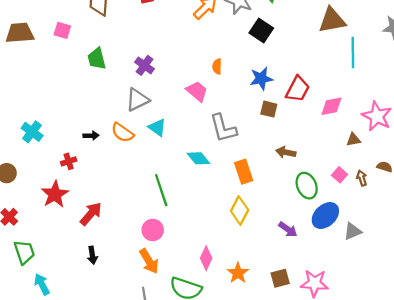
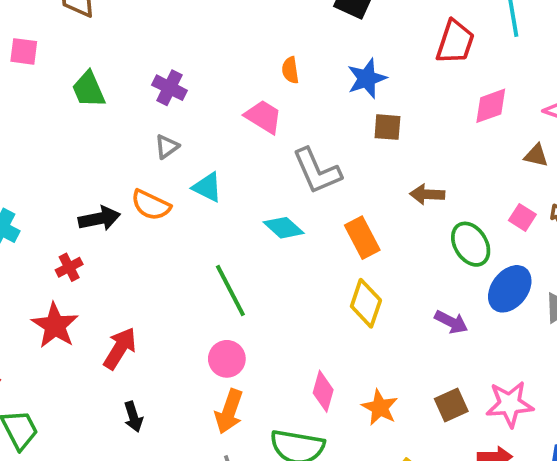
red trapezoid: (298, 89) -> (455, 42), moved
gray triangle: (137, 100) -> (167, 147), size x0.6
black arrow: (91, 136) -> (99, 218), size x1.5
brown triangle: (353, 140) -> (536, 155), turned 32
orange arrow: (149, 261) -> (229, 411), turned 60

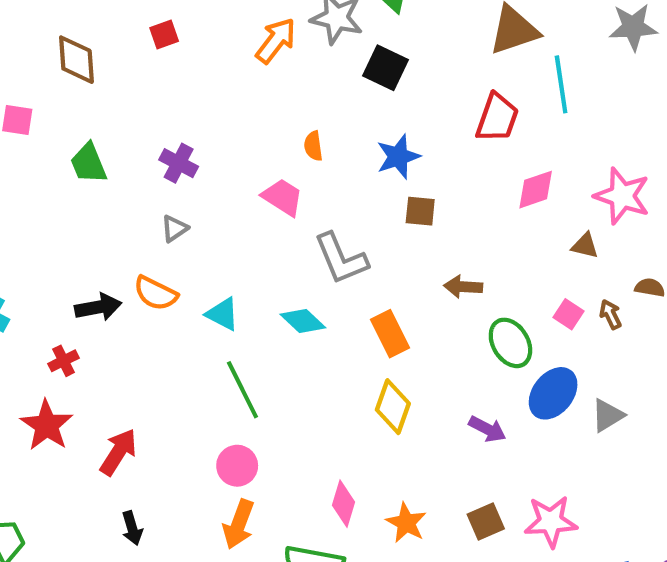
cyan triangle: (207, 187) -> (223, 314), moved

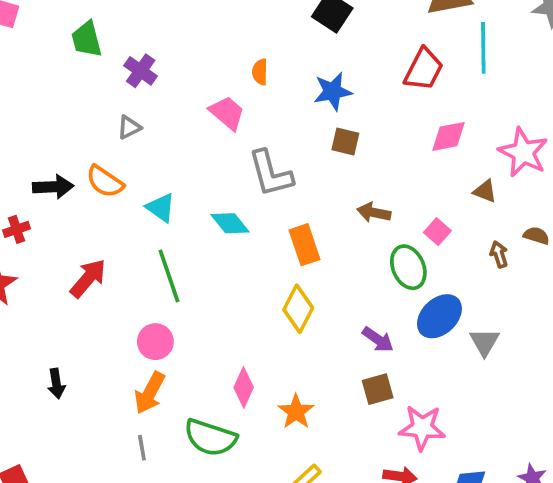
green trapezoid: (89, 163) -> (87, 39), moved
pink square: (569, 314) -> (437, 232), moved
gray triangle: (608, 415) -> (484, 342), turned -36
red arrow: (118, 452) -> (88, 278), moved
brown square: (486, 521) -> (378, 389), moved

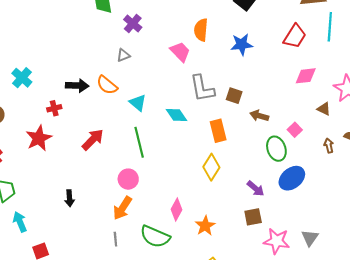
orange semicircle: (260, 72) -> (201, 30), size x1.5
brown square: (345, 142) -> (234, 96), moved
gray triangle: (484, 342) -> (310, 238), moved

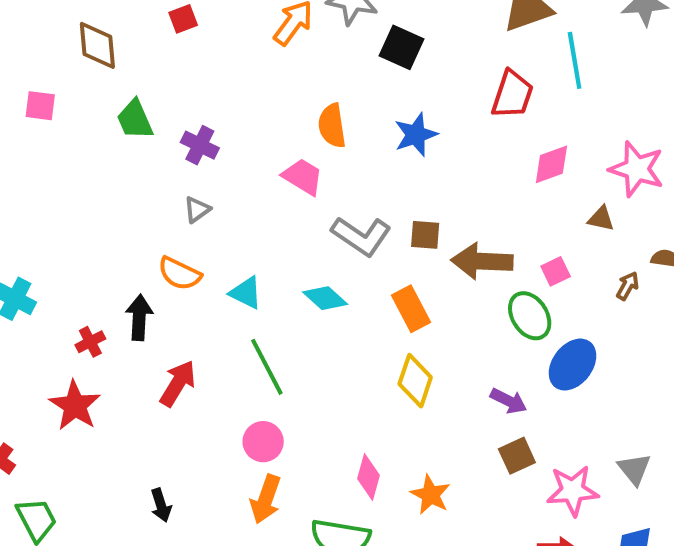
black arrow: (77, 86) -> (139, 318), moved, turned -75
gray L-shape: (202, 88) -> (361, 236), turned -32
brown arrow: (259, 116) -> (482, 261), size x1.6
pink square: (295, 130) -> (556, 271), turned 32
brown arrow: (329, 146) -> (627, 286), turned 56

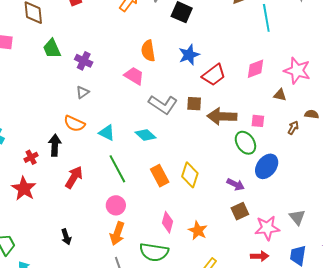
red trapezoid: (512, 94) -> (214, 75), moved, turned 35
pink square: (556, 271) -> (258, 121), turned 32
orange rectangle: (411, 309) -> (160, 176), moved

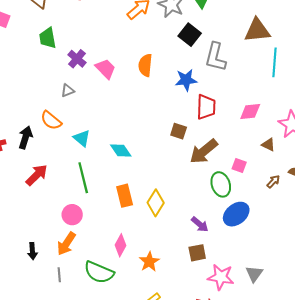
red trapezoid: (214, 75) -> (206, 107), turned -65
pink trapezoid: (134, 76) -> (105, 69), moved
gray L-shape: (163, 105) -> (216, 57), moved, turned 56
brown arrow: (222, 116) -> (204, 151), turned -56
black arrow: (66, 237) -> (32, 251), moved

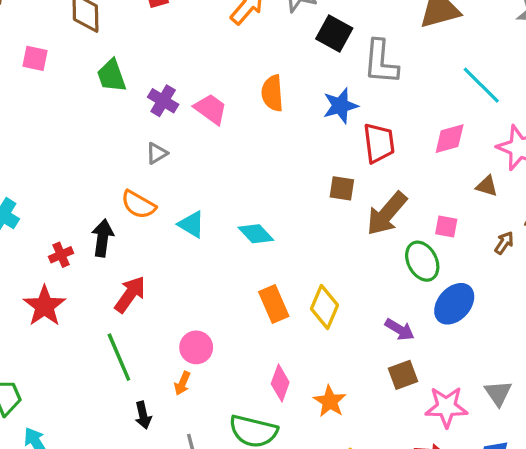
cyan line: (275, 62) -> (481, 85), moved, turned -40
green line: (83, 178) -> (119, 357), moved
orange arrow: (66, 244) -> (182, 383), moved, size x0.6

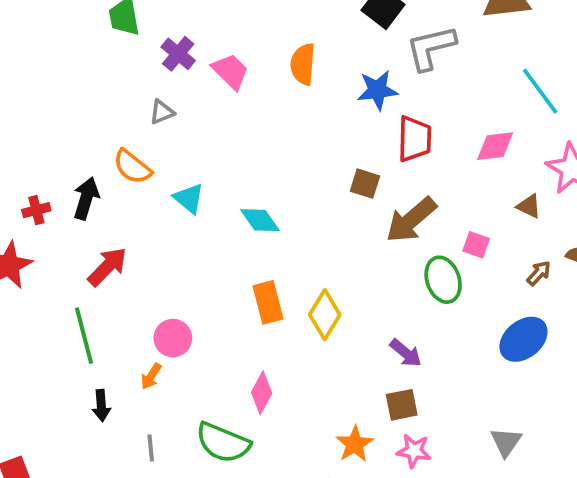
gray L-shape: (381, 62) -> (431, 48), turned 63
blue ellipse: (454, 304) -> (523, 339), moved
orange star: (330, 401) -> (355, 444), moved
pink star: (446, 407) -> (414, 451), moved, size x0.7

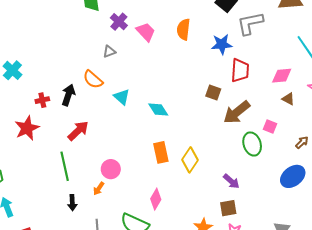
brown triangle: (529, 206) -> (288, 99), moved

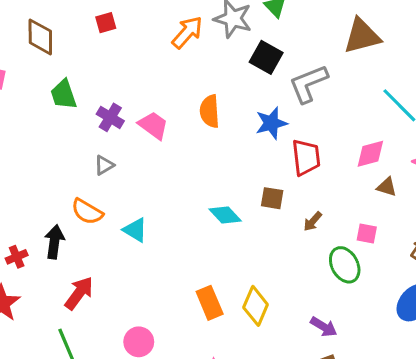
cyan diamond: (158, 110) -> (225, 215), moved
brown arrow: (237, 112) -> (313, 221), size x0.5

